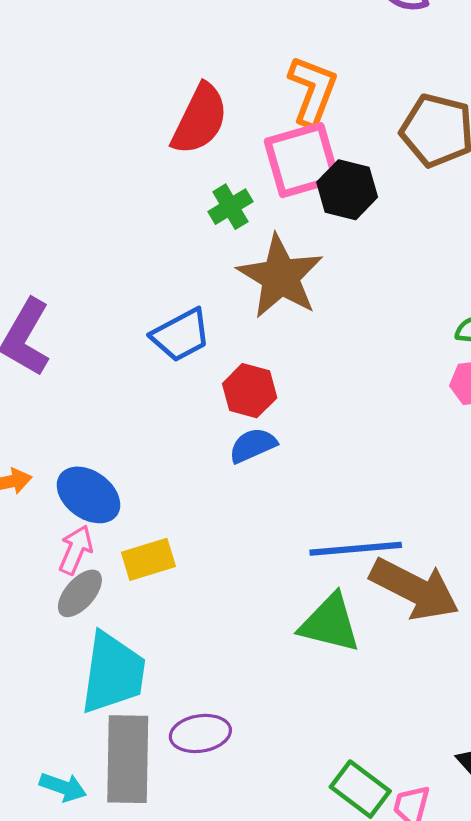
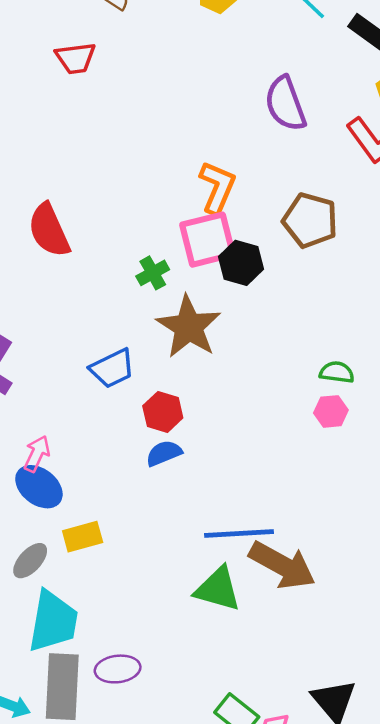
red semicircle: (200, 119) -> (49, 230), moved, turned 128
pink arrow: (76, 550) -> (37, 454), moved

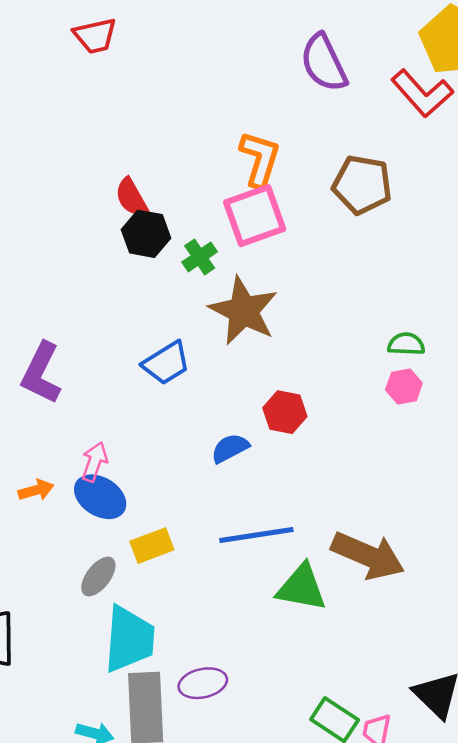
red semicircle: (49, 230) -> (131, 197), moved, size x0.7
black hexagon: (241, 263) -> (146, 234), moved
red hexagon: (163, 412) -> (285, 412), moved
blue line: (239, 534) -> (256, 535), moved

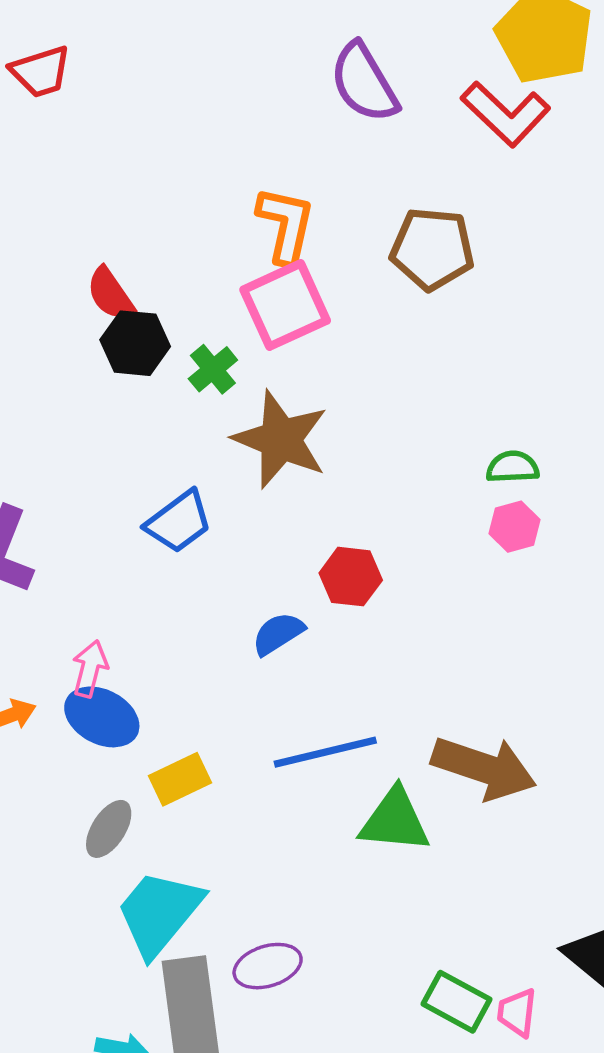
cyan trapezoid: (129, 639) -> (159, 913), turned -140

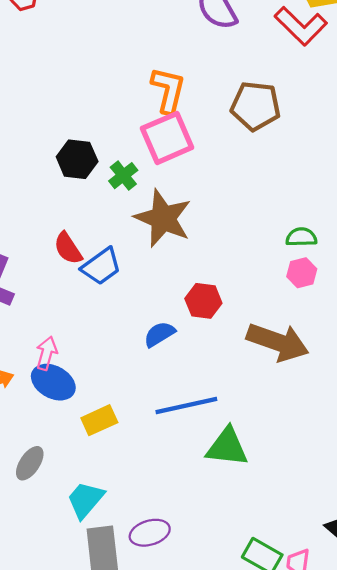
red semicircle: (110, 294) -> (68, 248), moved
brown arrow: (484, 768) -> (278, 342), moved
gray ellipse: (109, 829) -> (30, 463), moved
cyan trapezoid: (159, 913) -> (85, 500), size x0.7

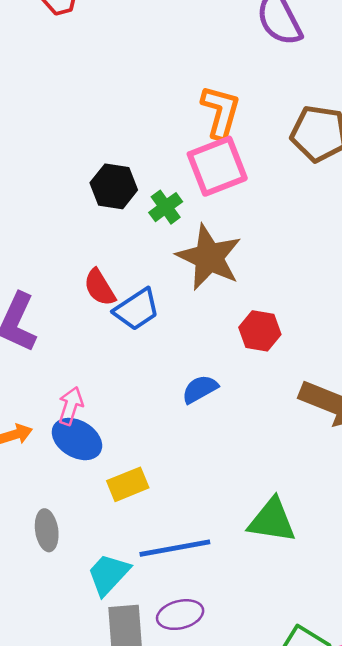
red hexagon: (203, 301) -> (260, 331), moved
blue line: (186, 406) -> (175, 548), moved
gray ellipse: (30, 463) -> (47, 530), turned -44

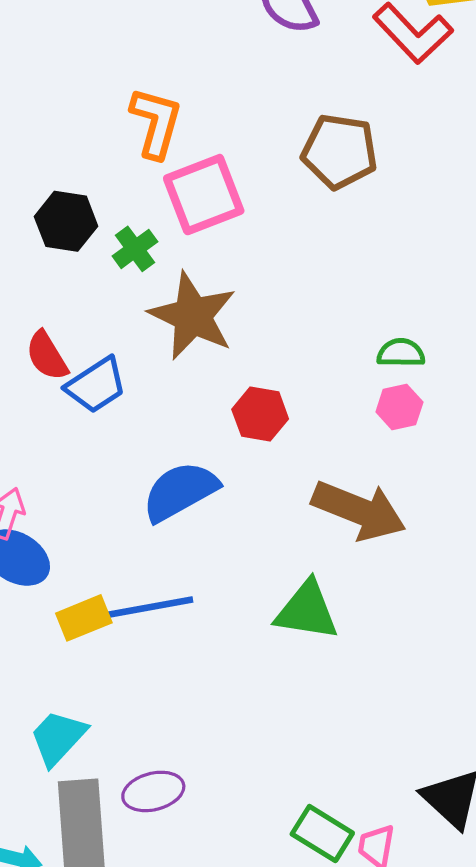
orange L-shape: (221, 112) -> (156, 123), moved
blue semicircle: (200, 389) -> (180, 491), size x1.6
green triangle: (272, 520) -> (307, 611), moved
blue line: (175, 548) -> (146, 608), moved

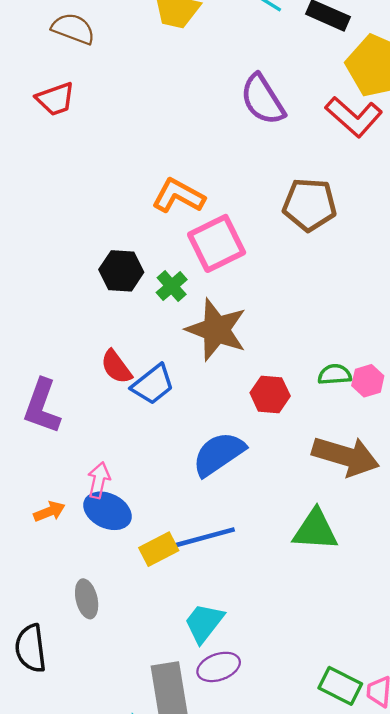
orange L-shape: (156, 123) -> (178, 196), turned -72
green semicircle: (401, 353) -> (335, 375), moved
cyan trapezoid: (58, 738) -> (204, 623), moved

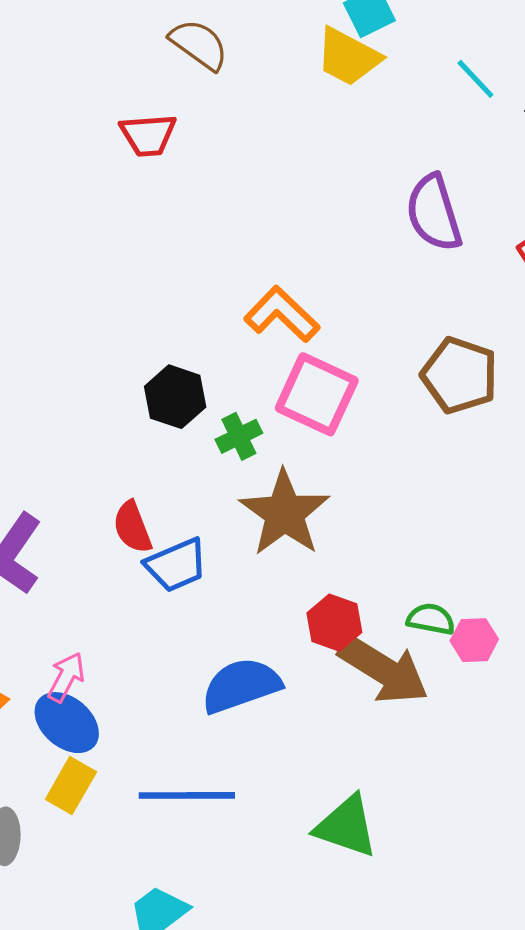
pink square: (217, 243) -> (317, 394), turned 36
brown arrow: (346, 456) -> (383, 670), moved
yellow rectangle: (159, 549) -> (71, 786), moved, turned -48

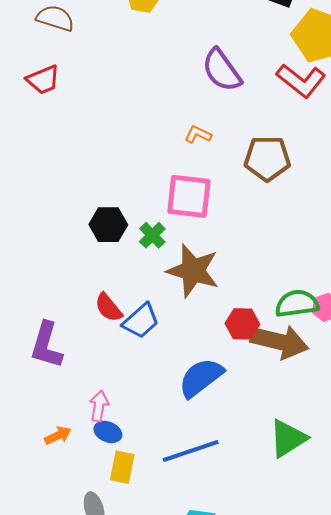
orange L-shape: (282, 314) -> (198, 134), moved, size x0.6
green semicircle: (431, 619) -> (297, 304), size x1.5
blue ellipse: (67, 723) -> (108, 432), size x0.7
green triangle: (346, 826) -> (288, 438), turned -33

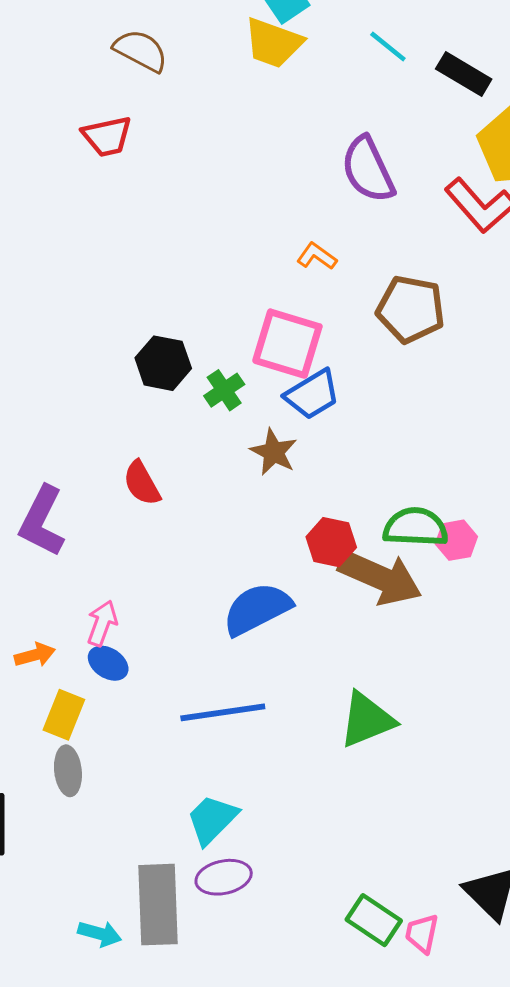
brown star: (193, 271) -> (274, 452), size x0.6
blue trapezoid: (141, 321) -> (312, 394), moved
yellow rectangle: (122, 467) -> (64, 715), moved

